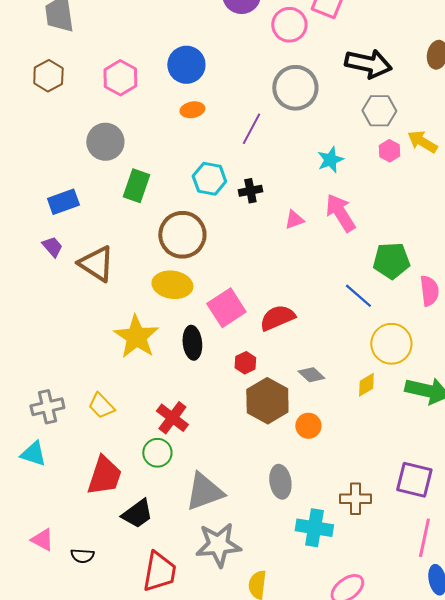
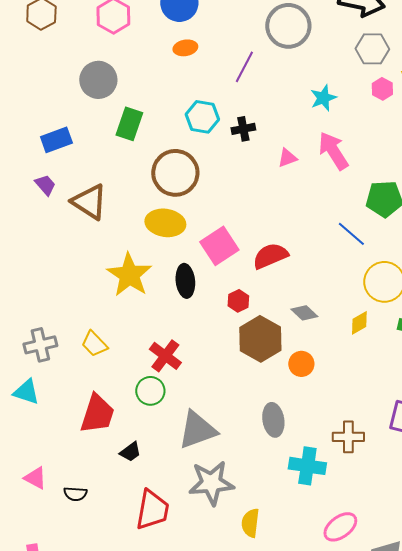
black trapezoid: (137, 514) -> (130, 452), size x0.7

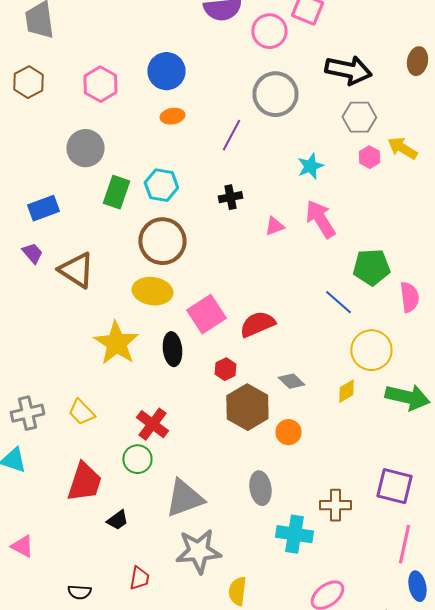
cyan hexagon: (202, 117) -> (161, 185), moved
black semicircle: (75, 494) -> (79, 592), moved
red trapezoid: (152, 510) -> (139, 578), size x0.6

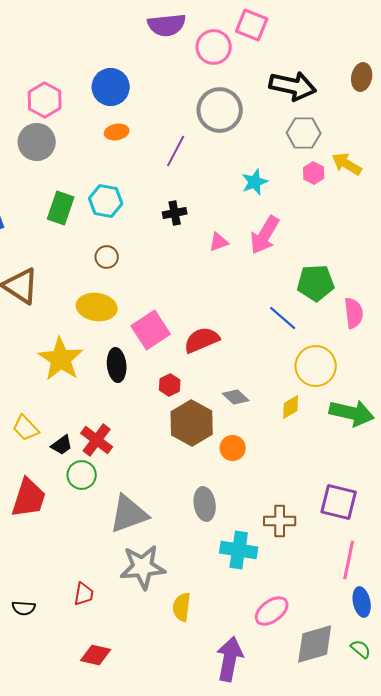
gray circle: (85, 148) -> (37, 142), moved
pink arrow: (320, 219) -> (265, 235), turned -117
brown circle: (162, 241) -> (107, 257), size x0.5
black trapezoid: (117, 520) -> (62, 445), moved

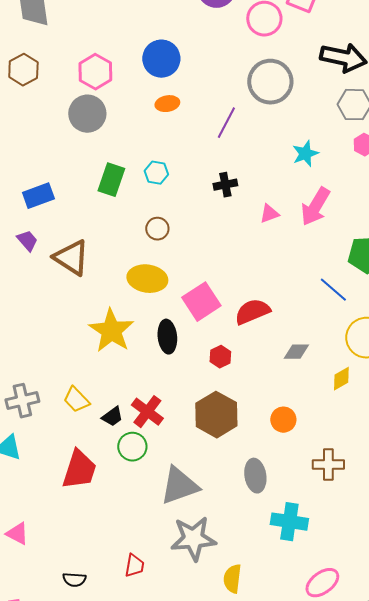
cyan hexagon: (106, 201) -> (156, 173), size x0.7
gray diamond: (236, 397) -> (296, 352), moved, turned -44
brown hexagon: (192, 423) -> (216, 415), moved
brown cross: (280, 521) -> (328, 465), moved

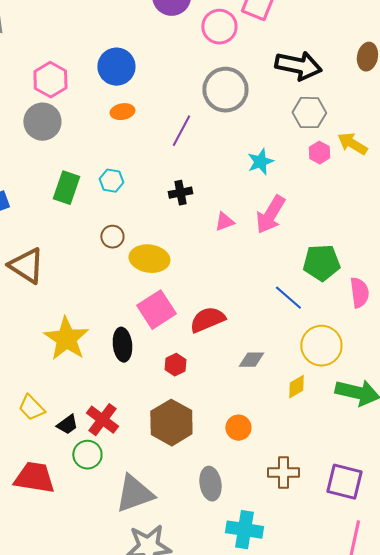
yellow ellipse: (147, 279) -> (149, 259), moved
red trapezoid: (79, 470) -> (34, 478), turned -99

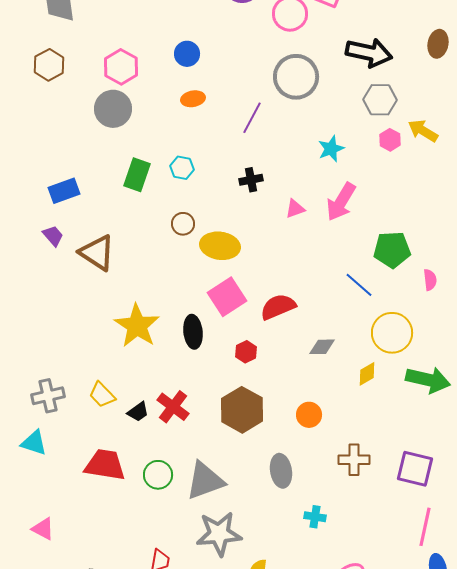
blue circle: (116, 67) -> (187, 54), size x0.7
pink semicircle: (359, 293) -> (430, 280), size x0.7
green circle: (87, 455) -> (158, 475), moved
cyan cross: (244, 530) -> (315, 517), size x0.6

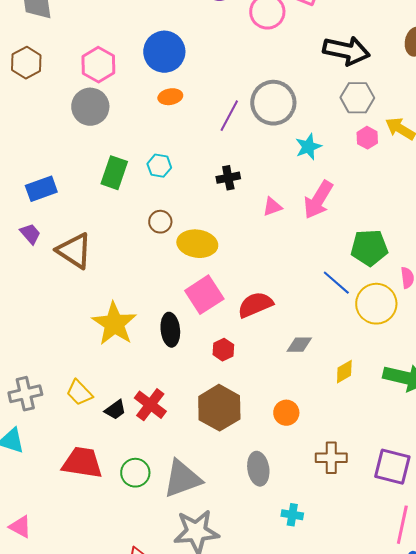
blue circle: (187, 54) -> (164, 52), size x1.6
gray circle: (296, 77) -> (273, 103), moved
yellow circle: (392, 333) -> (376, 304), moved

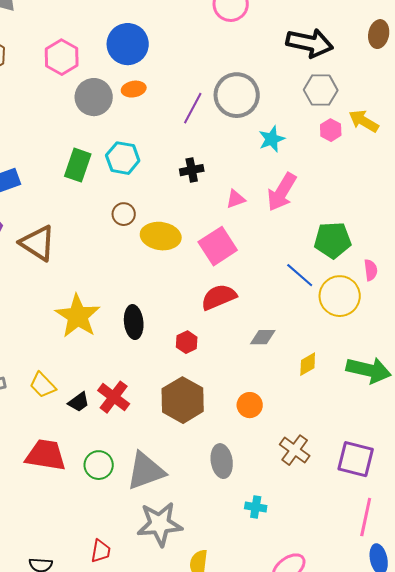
gray circle: (90, 107) -> (94, 97), moved
cyan hexagon: (159, 166) -> (123, 158), size x1.4
pink square: (204, 295) -> (218, 246), moved
brown cross: (331, 458) -> (295, 450), turned 36

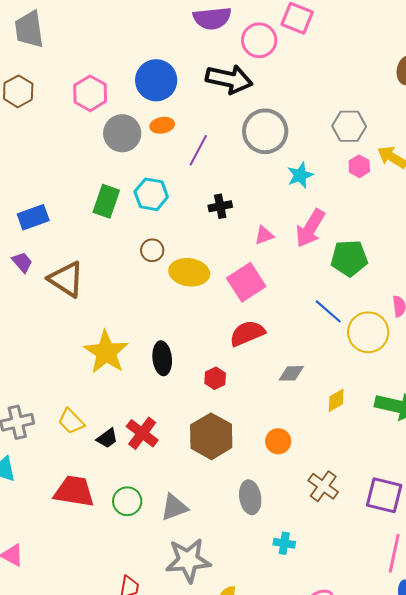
black arrow: (310, 43) -> (229, 79), moved
purple line: (193, 108) -> (198, 150), moved
green pentagon: (333, 240) -> (349, 258), moved
gray triangle: (146, 471) -> (174, 507), size x0.7

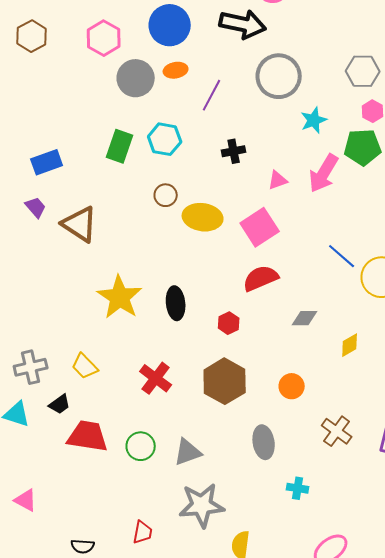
green pentagon: (349, 258) -> (363, 147), moved
black trapezoid: (107, 438) -> (60, 404), moved

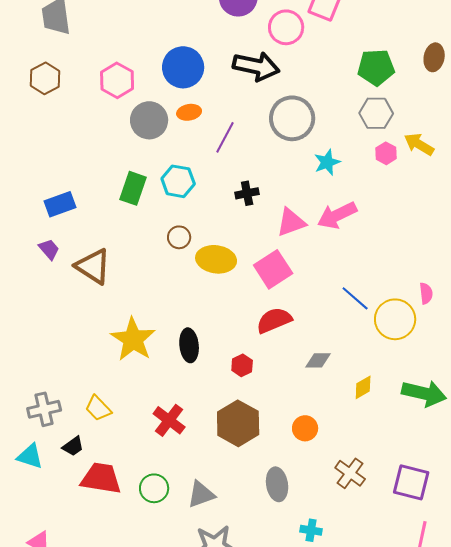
green pentagon: (363, 147) -> (376, 67), moved
pink arrow: (324, 173) -> (337, 215), turned 33
pink triangle: (278, 180) -> (291, 222), size x1.5

